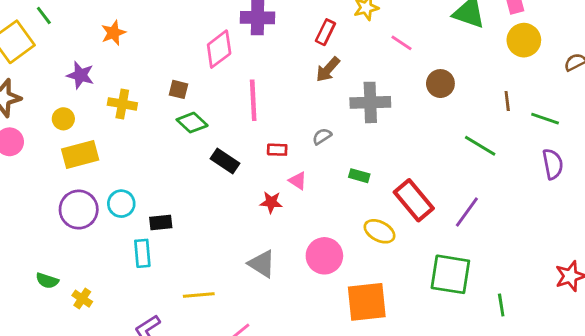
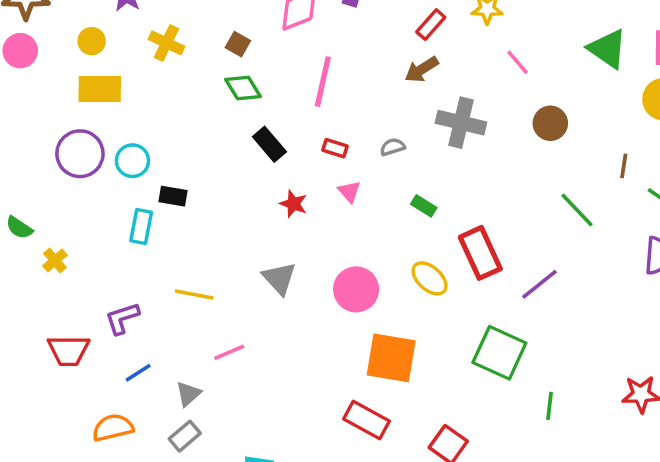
red star: (271, 202) -> (293, 204), moved

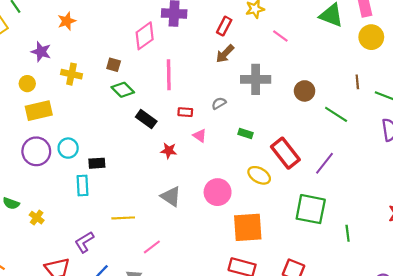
brown circle: (550, 123) -> (305, 91), moved

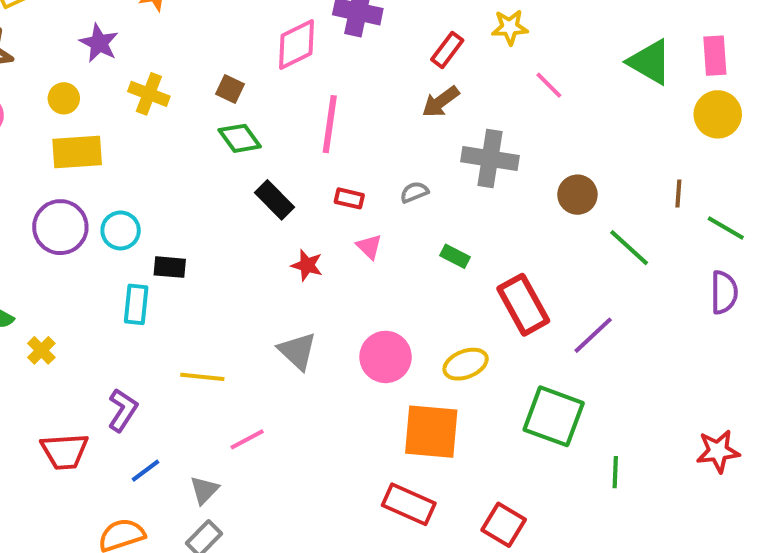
yellow ellipse: (259, 175) -> (466, 364), moved, turned -60
purple L-shape: (84, 242) -> (123, 410), turned 145

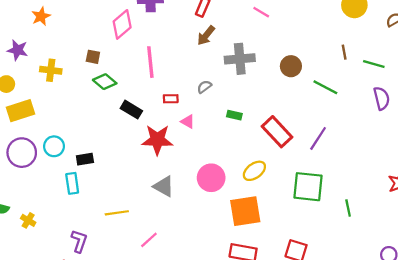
red star: (307, 265) -> (157, 140), size x1.8

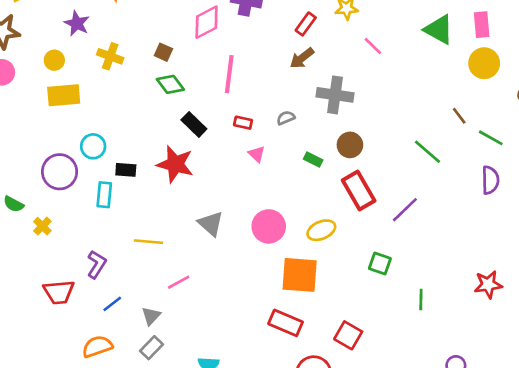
brown line: (344, 52) -> (459, 116), turned -40
brown circle: (291, 66) -> (350, 145), moved
red star: (157, 140) -> (175, 164), moved
purple circle: (22, 153) -> (60, 172), moved
green square: (308, 187) -> (380, 263), size x0.6

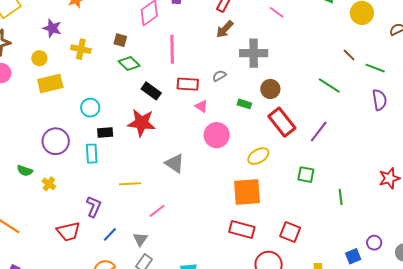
red rectangle: (243, 123) -> (188, 84), size x1.5
cyan circle: (93, 146) -> (90, 108), moved
pink circle: (269, 226) -> (217, 135), moved

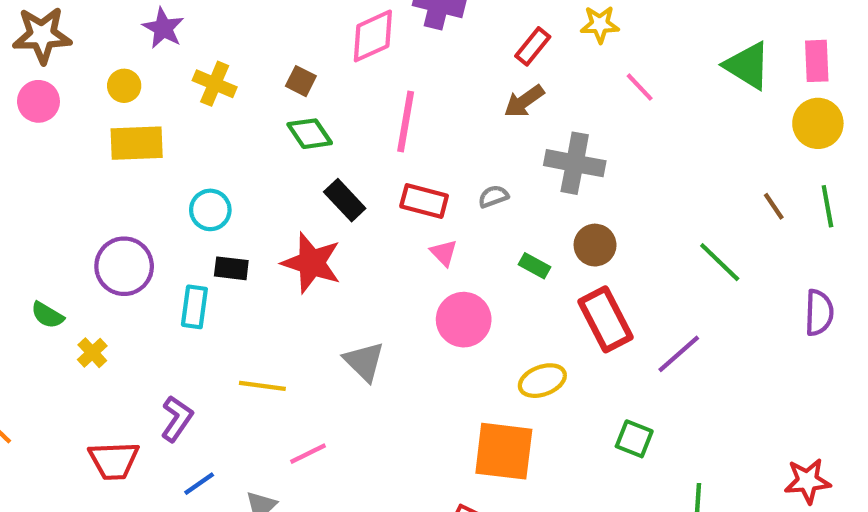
green line: (375, 68) -> (827, 206), moved, turned 48

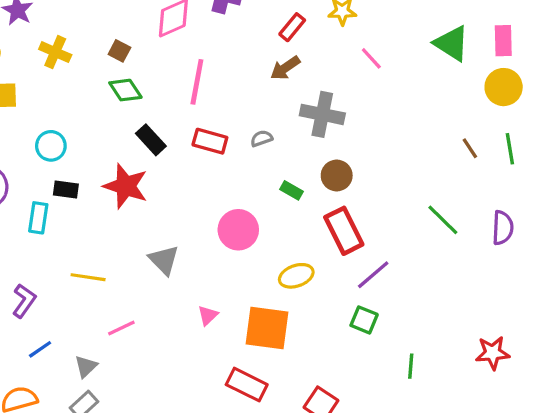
pink triangle: (444, 253) -> (208, 315), moved, turned 30
green line: (720, 262) -> (443, 220), moved
purple line: (679, 354) -> (373, 275), moved

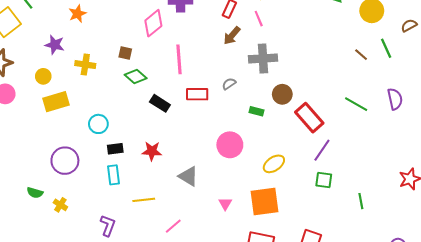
pink line: (371, 58) -> (259, 19), moved, turned 35
red star: (126, 186) -> (152, 151), moved, size x0.7
cyan rectangle: (38, 218) -> (113, 175), moved
red rectangle: (344, 231) -> (309, 118), moved

